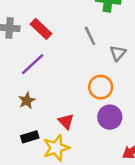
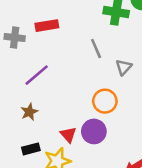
red rectangle: (41, 29) -> (47, 26), moved, turned -55
purple circle: (110, 117) -> (94, 131), moved

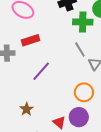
gray line: (96, 49) -> (80, 50), moved
purple line: (37, 75) -> (41, 71), moved

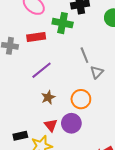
green cross: (83, 22) -> (63, 23), moved
brown star: (27, 109) -> (48, 97), moved

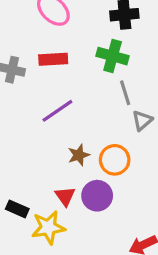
green cross: (63, 23) -> (113, 56), moved
brown star: (48, 97) -> (79, 155), moved
black rectangle: (20, 136) -> (17, 209), turned 32

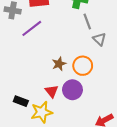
purple line: (57, 111) -> (32, 28), moved
gray triangle: (142, 121) -> (99, 39), turned -32

